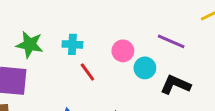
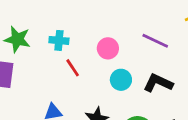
cyan circle: (145, 68) -> (121, 80), moved

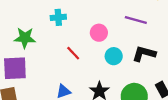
cyan cross: (59, 40) -> (58, 17), moved

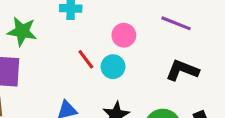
cyan circle: (114, 56) -> (113, 67), moved

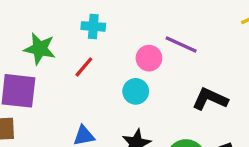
purple line: (176, 23) -> (181, 44), moved
red line: (86, 59) -> (84, 67), moved, turned 75

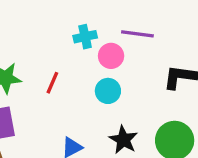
cyan cross: (93, 26) -> (85, 37), moved

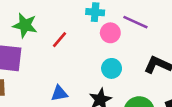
cyan circle: (108, 91) -> (112, 68), moved

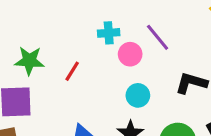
purple line: (135, 22) -> (158, 37), turned 35

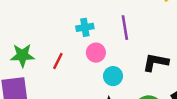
purple line: (158, 37) -> (125, 28), turned 35
pink circle: (130, 54) -> (96, 53), moved

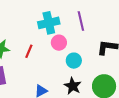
cyan cross: (85, 27) -> (49, 23), size x1.5

